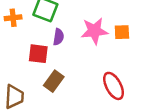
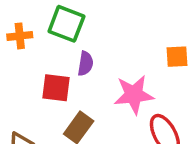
pink star: (94, 31) -> (134, 95), moved

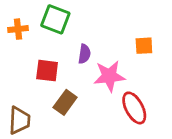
purple semicircle: (85, 64) -> (84, 54), moved

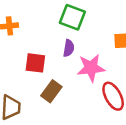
green square: (55, 19) -> (72, 17), moved

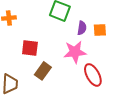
purple semicircle: (69, 48) -> (82, 28), moved

